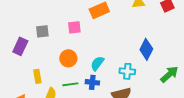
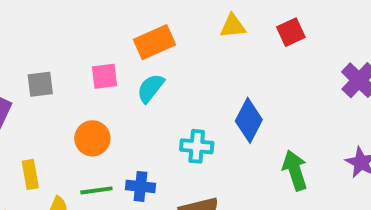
cyan semicircle: (97, 63) -> (151, 88), moved
cyan cross: (127, 71) -> (197, 146), moved
green arrow: (169, 74) -> (295, 170), turned -66

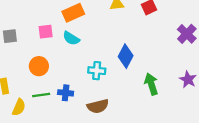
cyan semicircle: (151, 88) -> (71, 38), turned -96

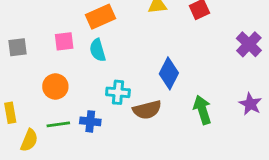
cyan semicircle: (71, 38) -> (98, 50), turned 42
cyan cross: (97, 71) -> (118, 92), moved
brown semicircle: (98, 106) -> (147, 110), moved

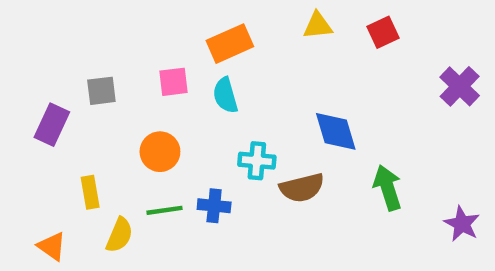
blue diamond: (169, 73) -> (336, 131), turned -44
purple star: (250, 104) -> (462, 224), moved

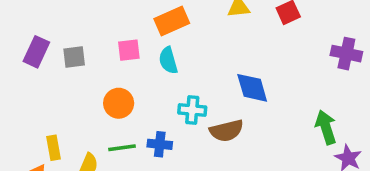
purple cross: (460, 86) -> (346, 54), turned -32
purple rectangle: (52, 125) -> (36, 52), moved
green arrow: (388, 188) -> (326, 127), moved
yellow rectangle: (90, 192) -> (54, 148), moved

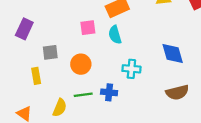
gray square: (74, 57) -> (50, 52), moved
brown semicircle: (227, 131) -> (177, 92), moved
yellow rectangle: (54, 148) -> (36, 76), moved

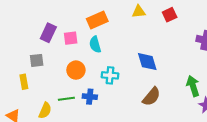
purple rectangle: (24, 29) -> (48, 33), moved
orange circle: (81, 64) -> (76, 70), moved
brown semicircle: (177, 92) -> (151, 97), turned -36

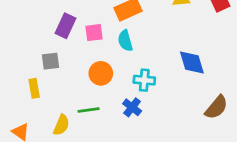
blue cross: (90, 97) -> (132, 107), moved, turned 32
brown semicircle: (151, 97) -> (216, 107), moved

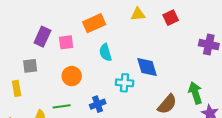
cyan semicircle: (125, 41) -> (105, 52), moved
cyan cross: (144, 80) -> (125, 83), moved
blue cross: (132, 107) -> (98, 104), turned 32

